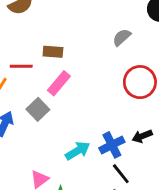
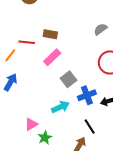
gray square: (38, 109) -> (69, 79), moved
blue cross: (112, 145) -> (87, 95), moved

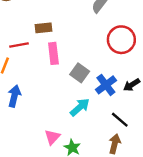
pink rectangle: (52, 57) -> (53, 53), turned -36

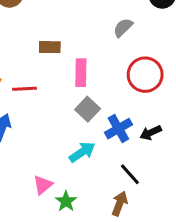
red line: (19, 45) -> (24, 89), moved
pink rectangle: (53, 53) -> (81, 73), moved

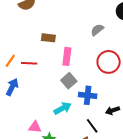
blue cross: (118, 129) -> (88, 95), turned 30
black arrow: (151, 133) -> (112, 110), moved
pink triangle: (43, 185) -> (35, 127), turned 40

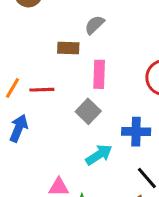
gray semicircle: (97, 30) -> (95, 25), moved
gray square: (69, 81) -> (88, 111), moved

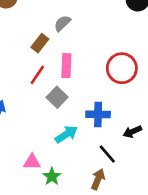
brown rectangle: (68, 48) -> (40, 43), turned -54
red line: (42, 90) -> (37, 75), moved, turned -54

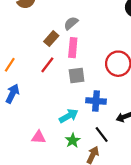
pink rectangle: (66, 66) -> (73, 48), moved
gray square: (57, 97) -> (77, 75), moved, turned 35
green star: (52, 177) -> (73, 140), moved

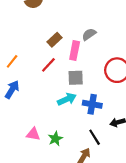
gray semicircle: (71, 23) -> (89, 34), moved
cyan arrow: (69, 116) -> (67, 99), moved
green star: (73, 140) -> (55, 139), moved

